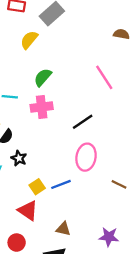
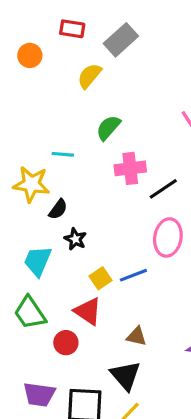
pink cross: (42, 107) -> (130, 168), moved
red circle: (17, 243) -> (66, 343), moved

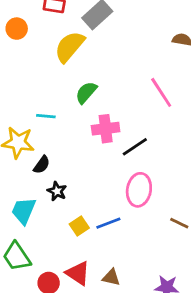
yellow semicircle: (89, 76) -> (69, 47), size x1.4
red triangle: (88, 311) -> (78, 273), moved

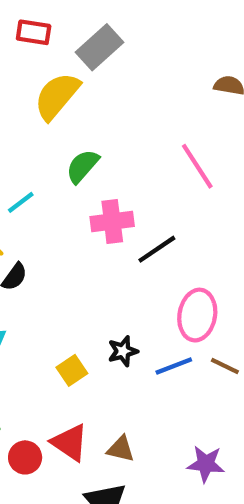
cyan line: (46, 116) -> (21, 202), turned -42
pink ellipse: (139, 190) -> (197, 315), moved
black star: (57, 191) -> (123, 351), moved, turned 30
blue line: (108, 223) -> (174, 366), moved

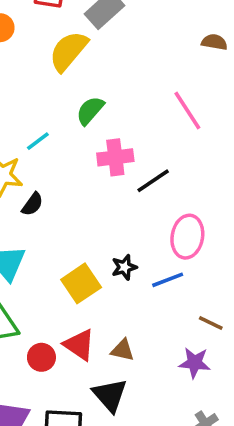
brown line: (225, 366) -> (211, 323), moved
yellow square: (72, 370) -> (81, 283), size x1.5

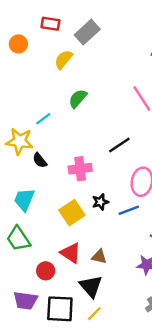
yellow semicircle: (68, 51) -> (63, 59), size x0.7
pink cross: (115, 157) -> (80, 169), moved
black semicircle: (32, 204) -> (40, 160), turned 105
red circle: (41, 357) -> (46, 271), moved

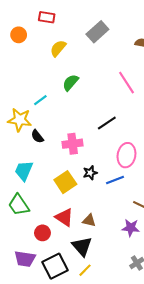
gray rectangle: (87, 32) -> (97, 32), moved
black square: (60, 309) -> (55, 266), turned -30

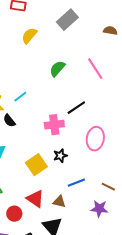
green semicircle: (70, 83) -> (57, 69), moved
cyan line: (40, 100) -> (20, 97), moved
pink cross: (73, 144) -> (54, 125), moved
blue line: (115, 180) -> (76, 183), moved

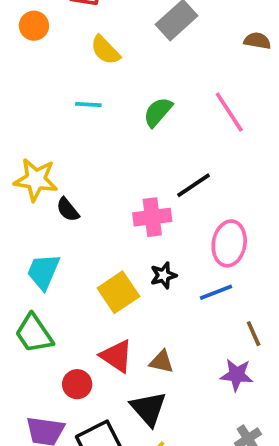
yellow semicircle: (29, 36) -> (105, 50), turned -84
cyan line: (20, 97) -> (88, 105), moved, turned 40
blue line: (76, 183) -> (216, 292), moved
brown line: (108, 187) -> (254, 334), turned 40

